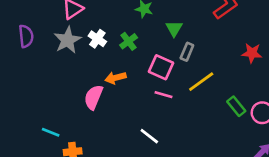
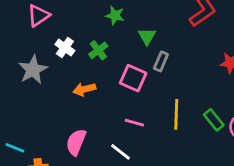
gray star: (68, 40) -> (33, 70), moved
yellow line: (201, 82) -> (176, 114), moved, turned -52
pink line: (164, 95) -> (134, 123), moved
pink semicircle: (93, 97) -> (76, 142), moved

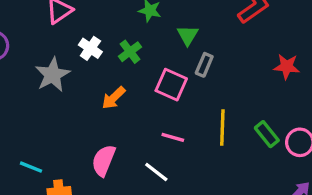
orange arrow: (84, 89) -> (113, 98), turned -30

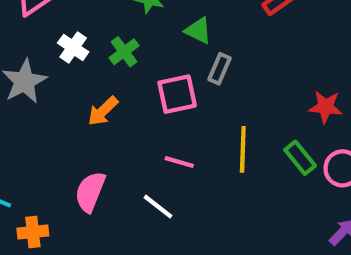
green triangle: (188, 35) -> (198, 31), turned -35
red star: (287, 66) -> (326, 107), moved
pink square: (171, 85) -> (177, 94), turned -36

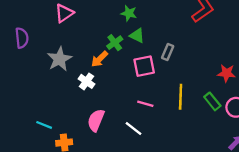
green triangle: (198, 31) -> (137, 36), moved
white cross: (73, 47) -> (86, 81), moved
orange arrow: (103, 111) -> (99, 59), moved

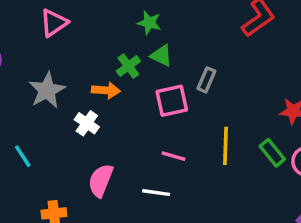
orange arrow: (99, 59) -> (106, 90), turned -132
cyan line: (44, 125) -> (23, 156), moved, turned 35
white line: (134, 128) -> (156, 193), turned -30

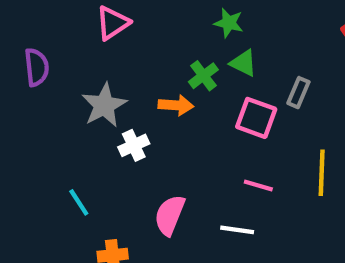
pink square: (172, 101) -> (256, 118), turned 32
white cross: (87, 123) -> (134, 145), moved, turned 30
cyan line: (23, 156) -> (79, 202), moved

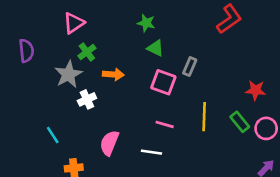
green cross: (203, 76) -> (87, 52), moved

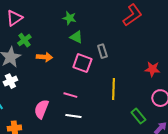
gray rectangle: (190, 66) -> (102, 51), turned -40
white cross: (87, 99) -> (10, 81), moved
green rectangle: (240, 122) -> (138, 116), moved
pink line: (165, 124) -> (70, 95), moved

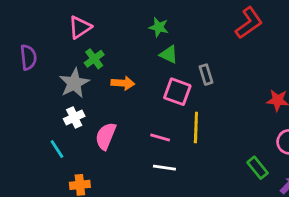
yellow line: (113, 89) -> (196, 128), moved
pink semicircle: (41, 109) -> (106, 136), moved

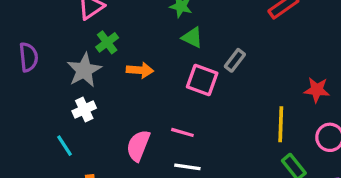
purple semicircle: (28, 57) -> (28, 57), moved
gray rectangle: (206, 75) -> (235, 60), turned 54
yellow line: (196, 128) -> (281, 124), moved
pink semicircle: (106, 136) -> (138, 146), moved

